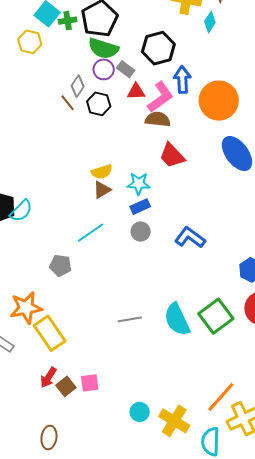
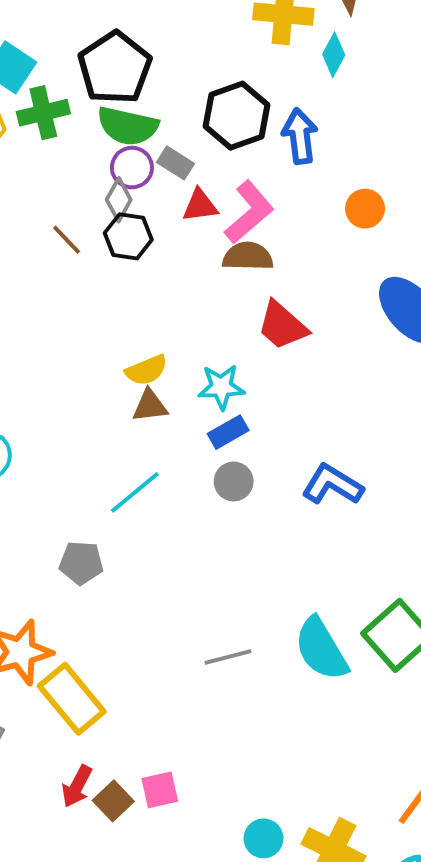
green cross: (68, 21) -> (43, 113), moved, size x1.4
blue arrow: (182, 80) -> (300, 136), moved
gray diamond: (78, 86) -> (119, 200), moved
orange circle: (219, 101) -> (365, 209), size x0.5
brown triangle: (102, 190) -> (150, 406), turned 30

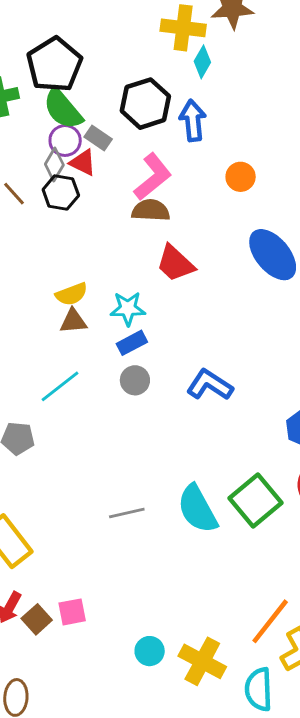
cyan diamond: (334, 55) -> (202, 62), moved
green semicircle: (128, 126) -> (63, 109), turned 36
red triangle: (200, 205) -> (83, 163), moved, turned 32

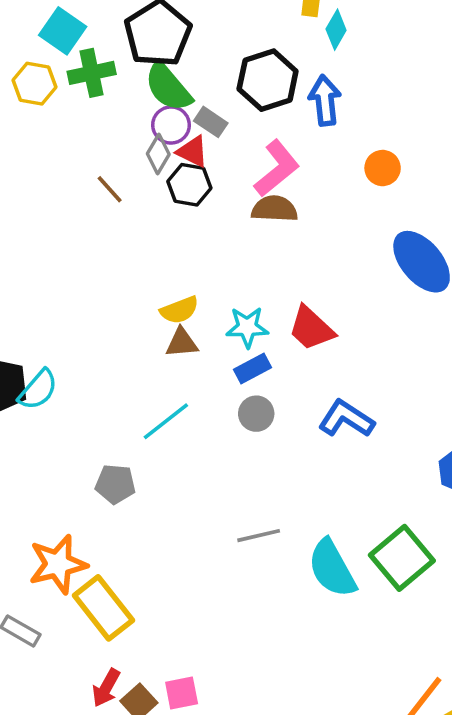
black hexagon: (61, 192) -> (189, 185), moved
red trapezoid: (175, 263) -> (311, 328), moved
gray line: (127, 513) -> (259, 536), moved

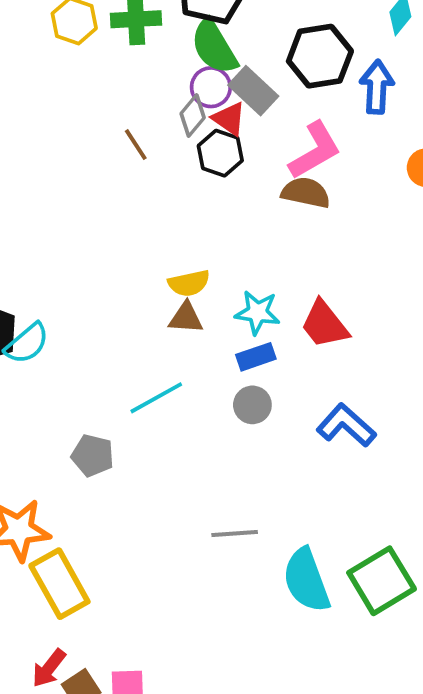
gray rectangle: (211, 122) -> (253, 91), size x1.4

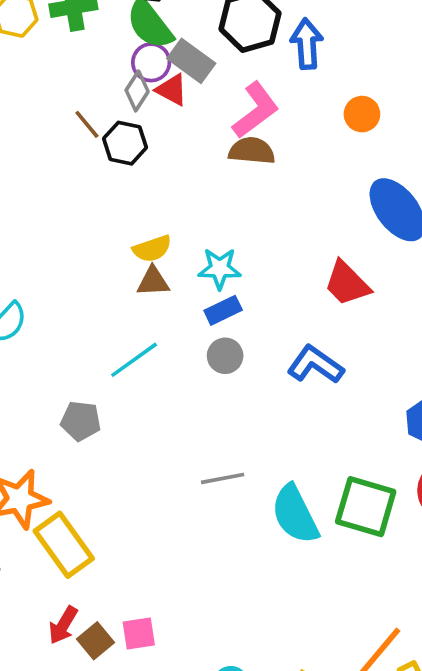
black hexagon: (220, 153) -> (125, 143), moved
red trapezoid: (325, 324) -> (347, 283), moved
green square: (382, 581) -> (366, 507), turned -36

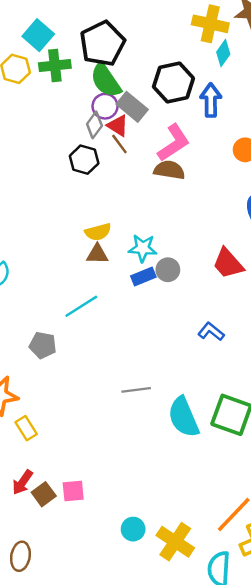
brown line: (87, 124) -> (119, 144), moved
gray circle: (225, 356) -> (168, 270), moved
blue L-shape: (315, 365) -> (211, 332), moved, size x0.7
yellow rectangle: (64, 545) -> (26, 428), size x0.6

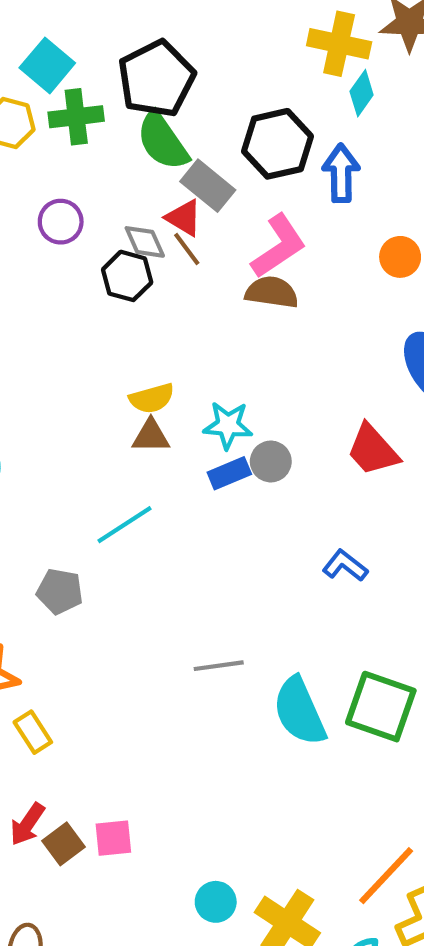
purple circle: (105, 106) -> (61, 222), moved
gray diamond: (94, 125) -> (145, 242), moved, turned -60

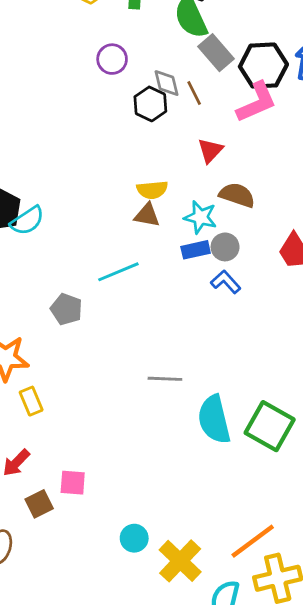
black hexagon: (277, 144) -> (263, 65), moved
red triangle: (184, 218) -> (210, 150), moved, turned 32
brown semicircle: (272, 292) -> (237, 195), moved
blue L-shape: (345, 566) -> (226, 282), moved
brown square: (63, 844) -> (39, 504), moved

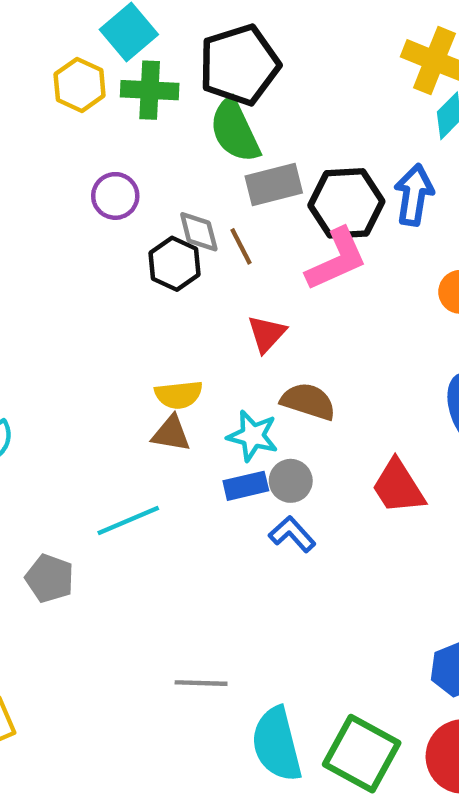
gray rectangle: (216, 53) -> (274, 185), turned -63

